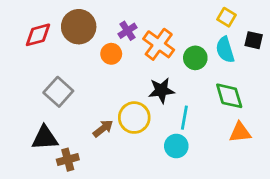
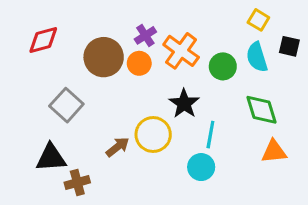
brown circle: (79, 27) -> (104, 57), moved
orange circle: (111, 54) -> (139, 63), moved
black star: (161, 90) -> (184, 104), turned -30

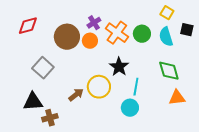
green circle: (223, 66) -> (142, 34), moved

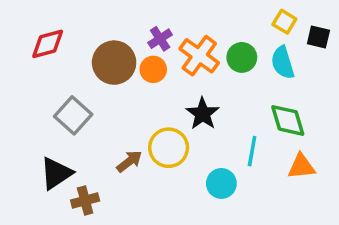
black square: (187, 30) -> (318, 37), moved
cyan line: (136, 87) -> (252, 151), moved
black triangle: (33, 102) -> (56, 173), turned -30

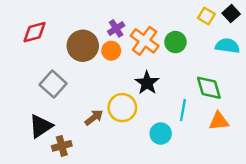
black square: (318, 37) -> (231, 14), moved, turned 35
cyan semicircle: (283, 63) -> (227, 46), moved, turned 115

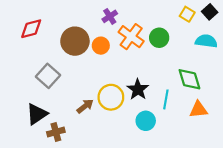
purple cross: (116, 28) -> (110, 16), moved
black star: (147, 83) -> (138, 89), moved

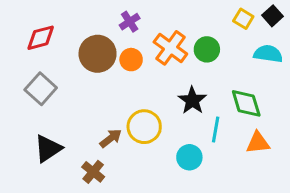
purple cross: (110, 16) -> (130, 22), moved
gray square: (48, 76) -> (41, 89), moved
black star: (138, 89) -> (192, 100), moved
brown cross: (56, 132) -> (93, 172), moved, turned -36

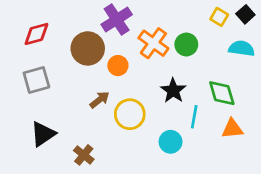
purple cross: (130, 22) -> (117, 20), size x1.6
orange circle: (131, 60) -> (118, 66), moved
gray square: (41, 89) -> (36, 80), turned 32
brown arrow: (111, 138) -> (100, 100), moved

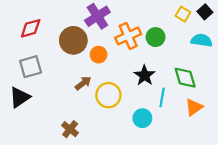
orange cross: (153, 43) -> (128, 36), turned 30
orange triangle: (232, 129) -> (194, 107), turned -30
black triangle: (43, 134) -> (20, 97), moved

